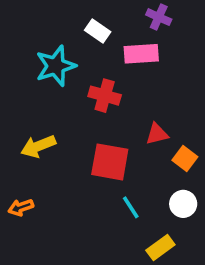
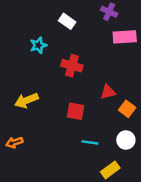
pink rectangle: (141, 54) -> (125, 37), moved
cyan star: (56, 66) -> (38, 45), size x0.6
red square: (110, 162) -> (76, 111), size x0.7
cyan line: (131, 207) -> (90, 142), turned -49

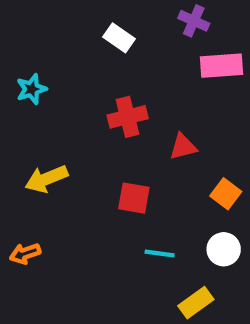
cyan star: (38, 45) -> (31, 89), moved
red cross: (72, 66) -> (128, 117), turned -30
red triangle: (108, 92) -> (183, 147), moved

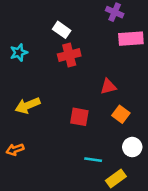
white rectangle: (119, 38) -> (62, 30), moved
red cross: (128, 117) -> (69, 55), moved
orange square: (226, 194) -> (121, 114), moved
cyan line: (160, 254) -> (93, 160), moved

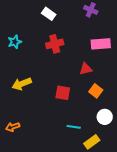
white rectangle: (62, 30) -> (49, 14), moved
pink rectangle: (131, 39) -> (101, 44), moved
orange arrow: (15, 150) -> (13, 127), moved

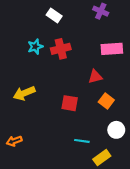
cyan star: (15, 42) -> (35, 47), moved

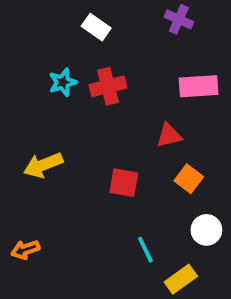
cyan line: (82, 141) -> (145, 250), turned 56

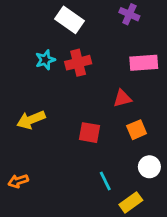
white rectangle: (96, 27) -> (70, 20), size x1.4
orange square: (189, 179) -> (137, 130), turned 30

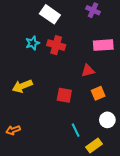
red cross: (78, 63) -> (56, 45), turned 30

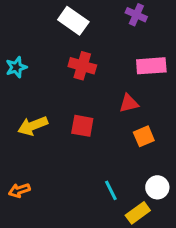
cyan star: (33, 43) -> (16, 67), moved
red square: (64, 95) -> (82, 126), moved
white circle: (107, 120) -> (157, 187), moved

